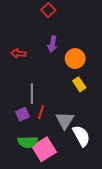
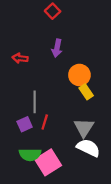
orange circle: (75, 59) -> (79, 75), moved
gray triangle: (65, 120) -> (84, 128), moved
white semicircle: (81, 136) -> (88, 148), turned -35

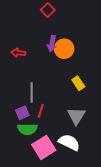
orange circle: (79, 75) -> (64, 49), moved
white semicircle: (88, 148) -> (69, 142), moved
green semicircle: (30, 155) -> (27, 129), moved

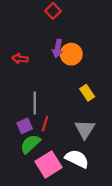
green semicircle: (27, 129) -> (30, 144), turned 138

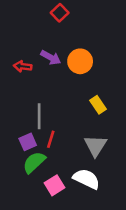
purple arrow: (58, 48) -> (51, 57), moved, turned -72
pink square: (48, 164) -> (55, 185), size x0.7

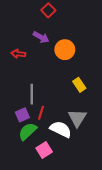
purple arrow: (51, 57) -> (41, 37), moved
white semicircle: (86, 179) -> (61, 129), moved

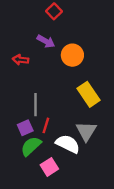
yellow rectangle: (79, 85) -> (89, 94), size x1.5

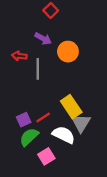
yellow rectangle: (89, 94) -> (71, 107), moved
gray line: (36, 105) -> (38, 69), moved
red line: (46, 125) -> (43, 117), turned 40

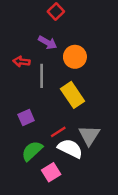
yellow rectangle: (71, 107) -> (73, 95), moved
red line: (43, 117) -> (58, 132), moved
purple square: (24, 120) -> (26, 118), moved

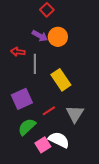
orange circle: (75, 57) -> (58, 37), moved
purple square: (26, 118) -> (22, 99), size x1.5
white semicircle: (70, 148) -> (59, 140), moved

